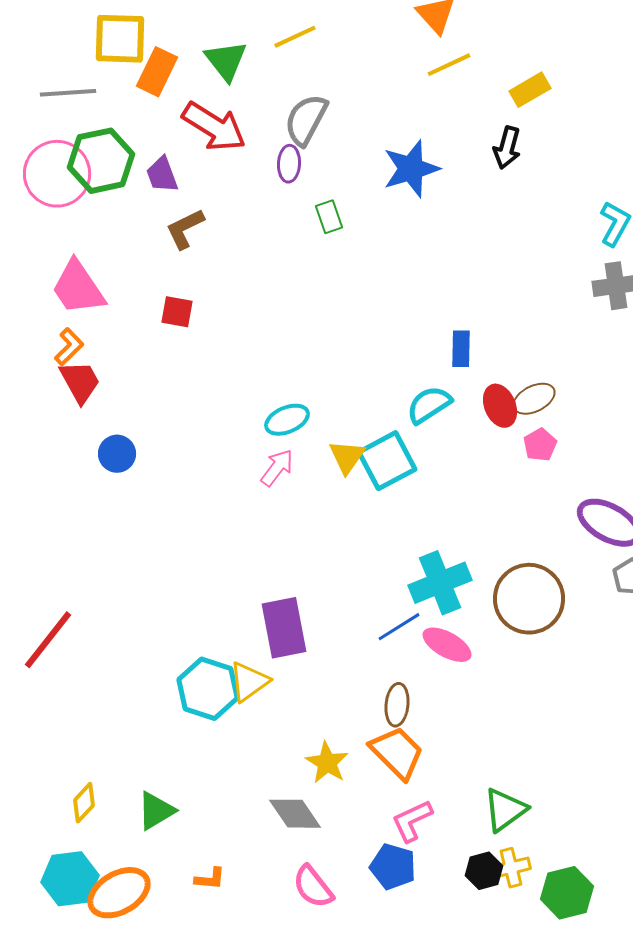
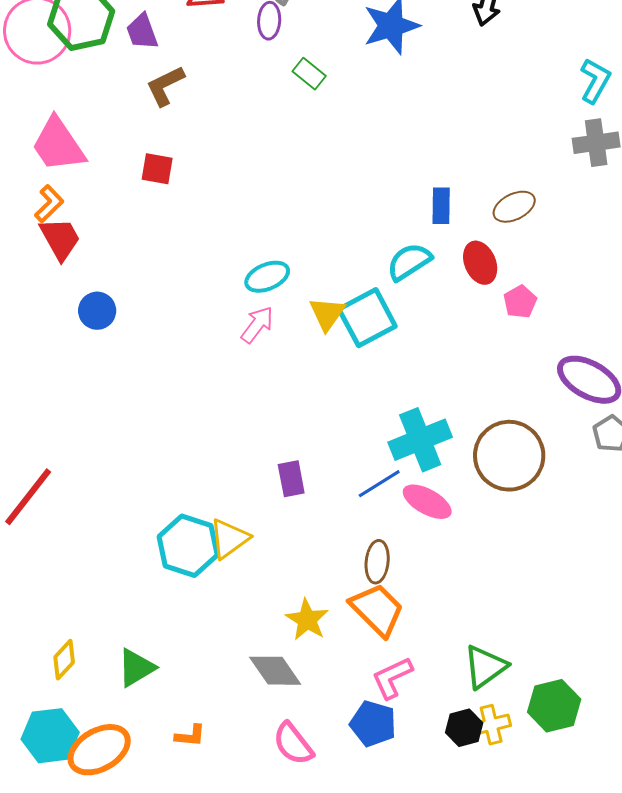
green rectangle: (329, 217) -> (309, 74), turned -32
brown ellipse: (534, 399) -> (514, 207), moved
purple rectangle: (284, 628) -> (291, 479), moved, size x0.6
green hexagon: (567, 893) -> (554, 706), moved

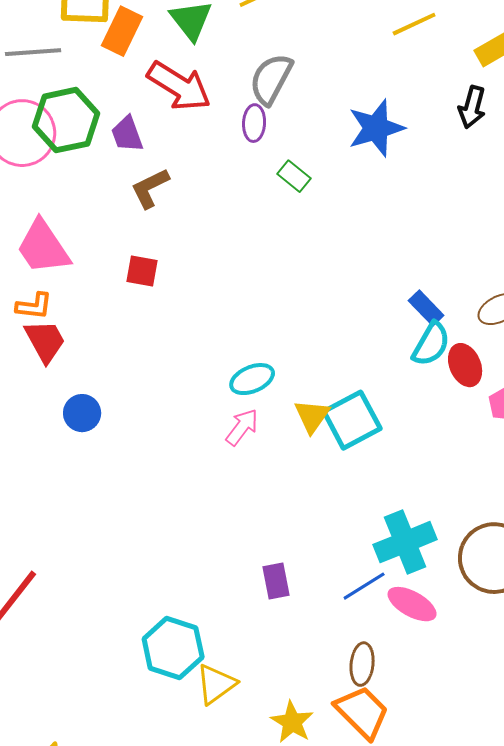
orange L-shape: (49, 204) -> (34, 306), turned 51
blue rectangle: (441, 206) -> (426, 308), turned -45
cyan semicircle: (409, 262) -> (431, 344), moved, turned 153
yellow triangle: (229, 539) -> (216, 684), moved

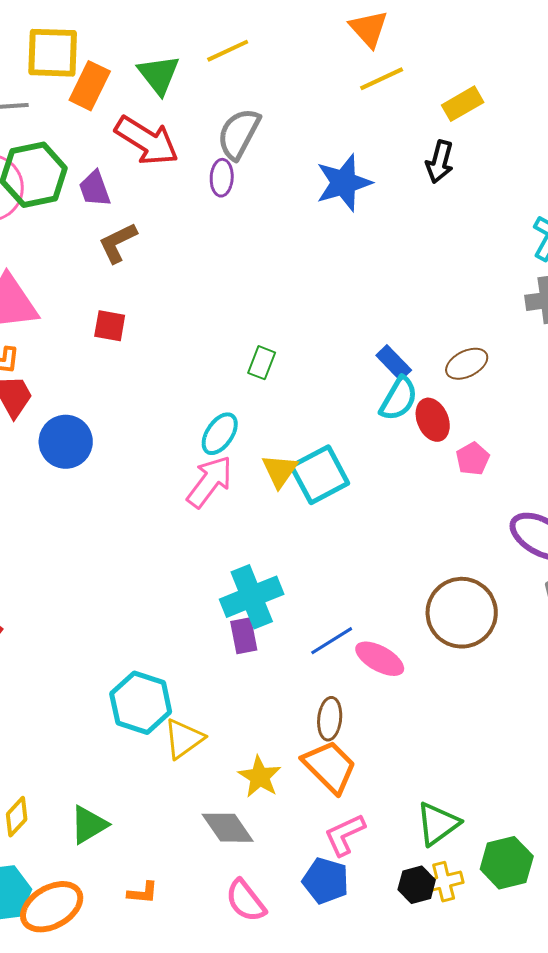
green rectangle: (294, 176) -> (262, 363), moved, turned 72
cyan ellipse: (252, 379) -> (220, 434), turned -33
blue circle: (82, 413) -> (66, 442), moved, size x1.4
pink arrow: (242, 427) -> (210, 482), size x1.4
cyan cross: (405, 542) -> (252, 597), moved

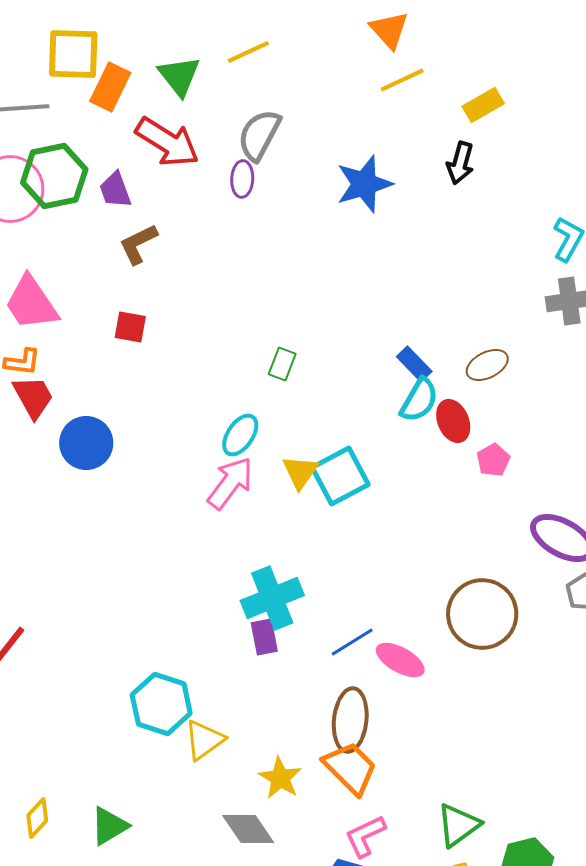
brown ellipse: (330, 719) -> (350, 720), size x1.5

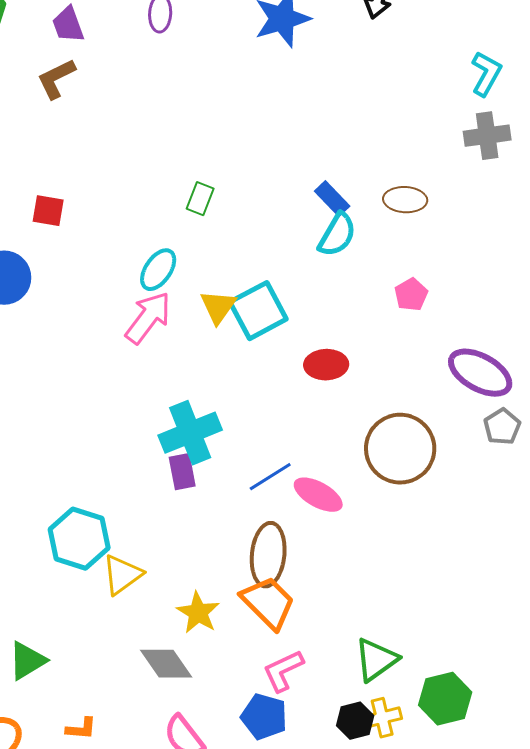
purple trapezoid: (115, 190) -> (68, 25), moved
red square: (130, 327) -> (48, 211), moved
brown ellipse: (487, 365) -> (405, 200), turned 30
red ellipse: (453, 421) -> (326, 365), moved, turned -69

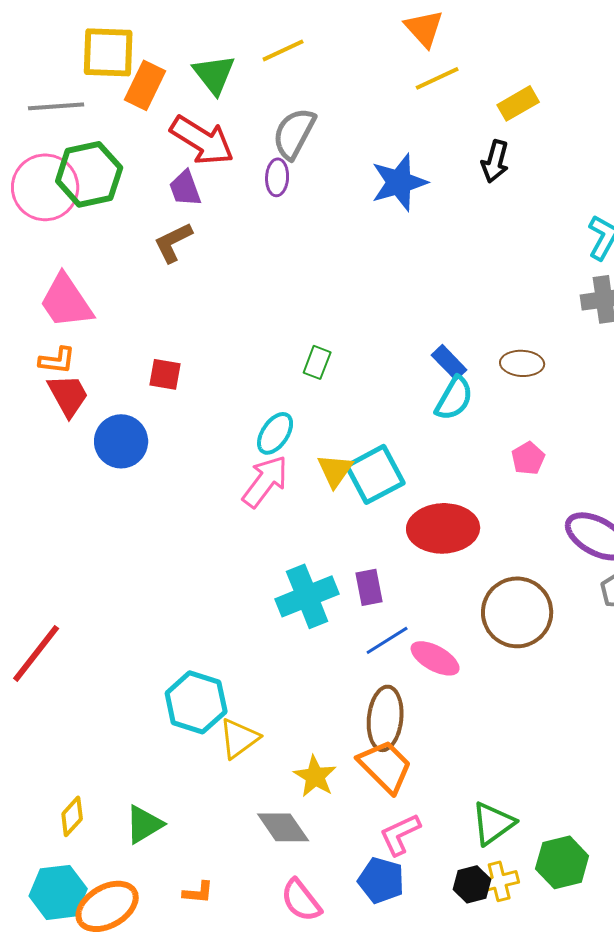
red ellipse: (326, 365) -> (443, 528), size x1.6
purple rectangle: (182, 472) -> (369, 587), moved

